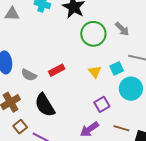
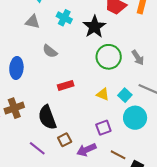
cyan square: (117, 68) -> (125, 95), turned -32
yellow triangle: (95, 72) -> (103, 94), turned -40
gray semicircle: (29, 75) -> (50, 51), moved
brown square: (20, 127) -> (65, 140), moved

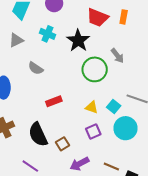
gray triangle: (33, 22) -> (16, 40), turned -35
gray arrow: (138, 58) -> (117, 56), moved
purple square: (103, 128) -> (93, 131), moved
brown square: (65, 140) -> (63, 144), moved

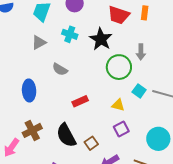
gray arrow: (117, 56) -> (141, 52), turned 42
cyan square: (114, 107) -> (139, 91), moved
cyan circle: (126, 128) -> (158, 139), moved

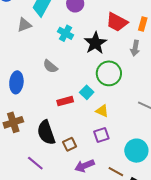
gray triangle: (39, 42) -> (24, 25), moved
gray arrow: (141, 52) -> (135, 48), moved
cyan square: (139, 91) -> (87, 92), moved

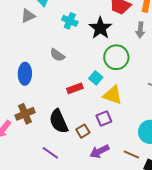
yellow triangle: (102, 111) -> (113, 95), size x1.5
purple square: (101, 135) -> (104, 119), moved

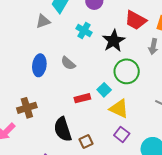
blue ellipse: (25, 74) -> (39, 65), moved
brown cross: (25, 114) -> (27, 108), moved
purple square: (104, 119) -> (122, 134), moved, turned -35

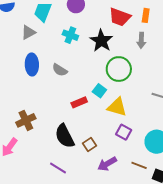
blue ellipse: (39, 65) -> (32, 64), moved

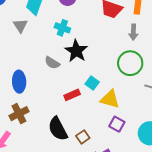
gray triangle: (28, 32) -> (20, 26), turned -35
black star: (101, 41) -> (76, 51), moved
blue ellipse: (32, 64) -> (19, 82), moved
green circle: (119, 69) -> (130, 63), moved

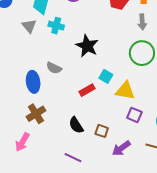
cyan cross: (62, 28) -> (56, 26), moved
gray semicircle: (52, 63) -> (54, 68), moved
black semicircle: (58, 129) -> (76, 125), size x0.7
brown square: (83, 137) -> (102, 131), turned -32

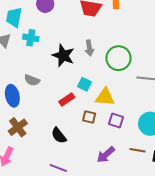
gray arrow: (142, 22) -> (89, 48), moved
brown square: (102, 131) -> (89, 117), moved

